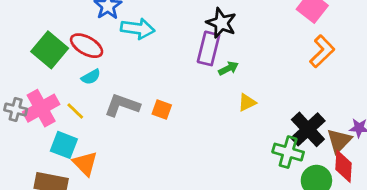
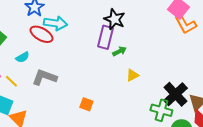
red ellipse: (87, 46) -> (41, 34), moved
orange L-shape: (322, 51) -> (185, 24), moved, turned 105
orange square: (162, 110) -> (86, 104), moved

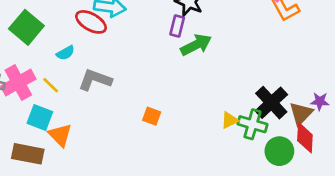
purple rectangle: (105, 37) -> (177, 26), size x0.7
green arrow: (119, 51) -> (196, 45), size x1.6
yellow triangle: (132, 75) -> (230, 120), moved

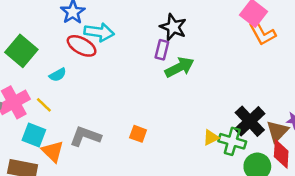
gray L-shape: (95, 80) -> (85, 136), moved

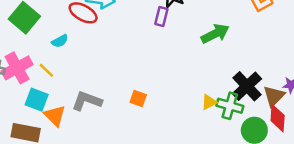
green arrow: (179, 67) -> (215, 34), moved

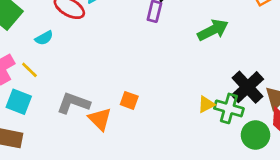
orange triangle: (55, 116) -> (100, 119), moved

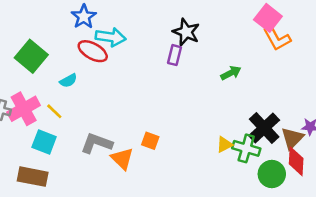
green arrow: (213, 30) -> (231, 73), size x0.7

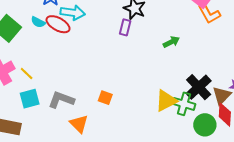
cyan semicircle: (68, 81) -> (38, 22), moved, turned 56
cyan square: (44, 142) -> (30, 99), moved, turned -36
yellow triangle: (224, 145) -> (166, 101), size x1.6
orange triangle: (122, 159) -> (79, 124), moved

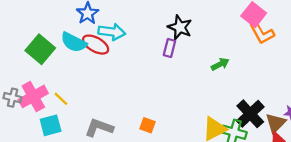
cyan semicircle: (38, 22) -> (74, 42), size x1.6
cyan square: (30, 99) -> (51, 125), moved

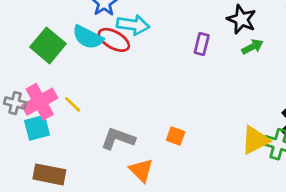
black star: (180, 27) -> (241, 19), moved
green arrow: (220, 64) -> (252, 47), moved
cyan square: (51, 125) -> (37, 128), moved

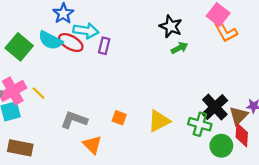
purple rectangle: (202, 44) -> (104, 46), moved
yellow triangle: (255, 140) -> (159, 121), moved

